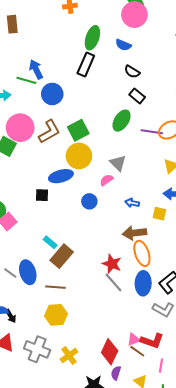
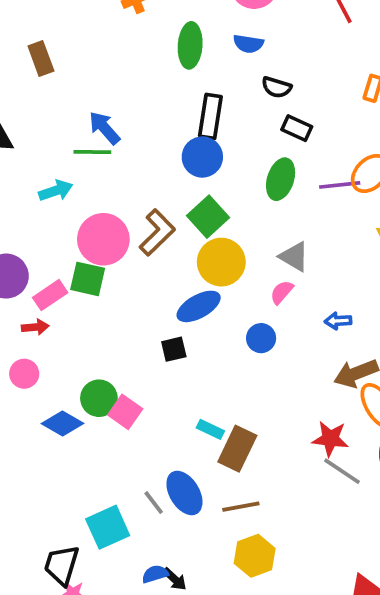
black rectangle: (86, 65) -> (210, 116), moved
blue circle: (52, 94) -> (202, 157), moved
gray line: (10, 273) -> (154, 503), turned 32

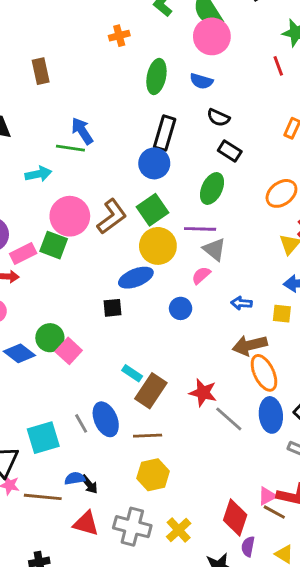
purple line: (340, 185) -> (200, 229), moved
red star: (330, 439) -> (203, 393), moved

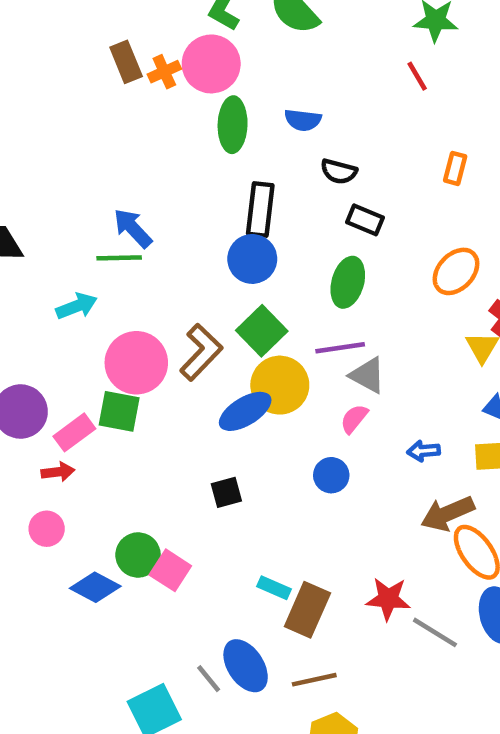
pink circle: (212, 36) -> (211, 64), moved
brown rectangle: (41, 71) -> (126, 62), moved
blue ellipse: (136, 278) -> (245, 411), moved

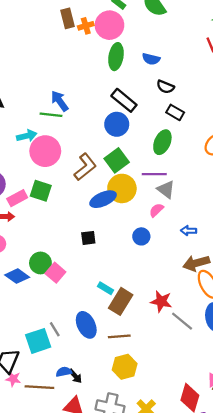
black rectangle: (260, 210) -> (124, 100), turned -65
pink circle: (136, 363) -> (45, 151), moved
gray line: (209, 679) -> (55, 329), moved

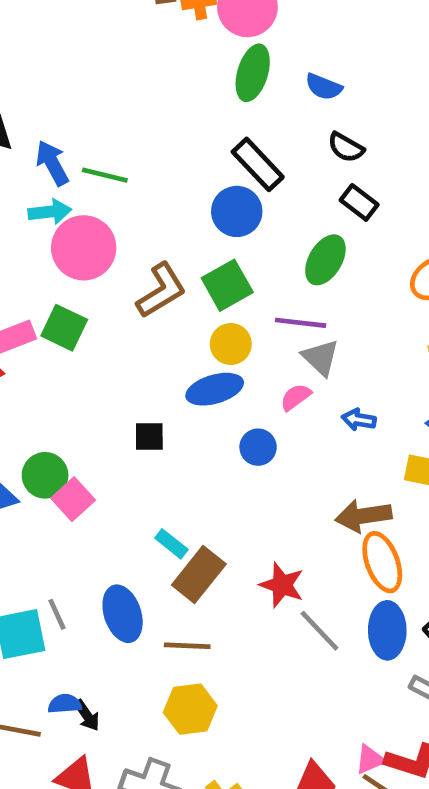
blue arrow: (60, 101) -> (52, 163), moved
yellow circle: (122, 188) -> (231, 344), size x0.7
blue ellipse: (103, 199) -> (215, 389), moved
blue arrow: (189, 231) -> (359, 420), moved

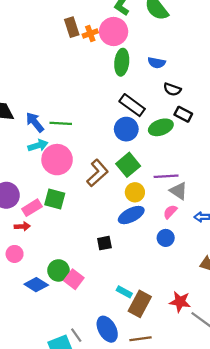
green ellipse: (325, 260) -> (161, 127), moved, turned 50
blue circle: (258, 447) -> (166, 238), moved

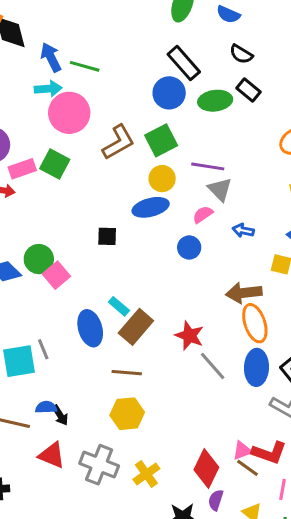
blue ellipse: (107, 329) -> (90, 328), moved

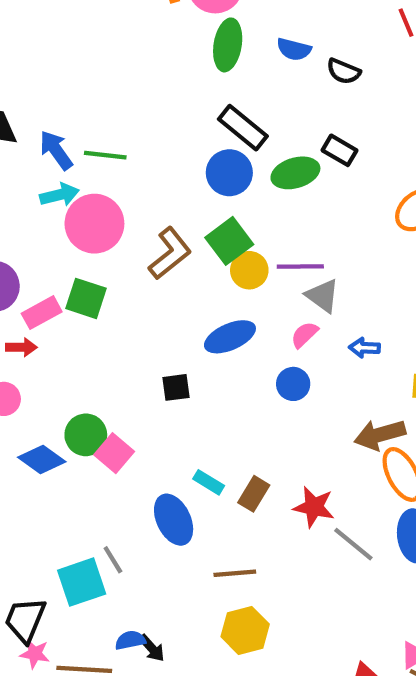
black semicircle: (241, 54) -> (344, 71), moved
yellow circle: (162, 179) -> (249, 270), moved
brown rectangle: (136, 327) -> (254, 494), moved, size x0.7

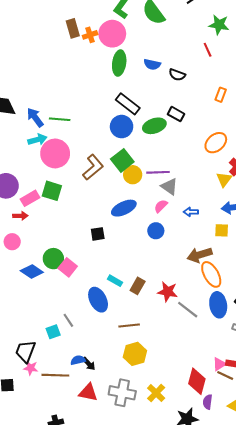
cyan square: (82, 582) -> (53, 332), size x0.6

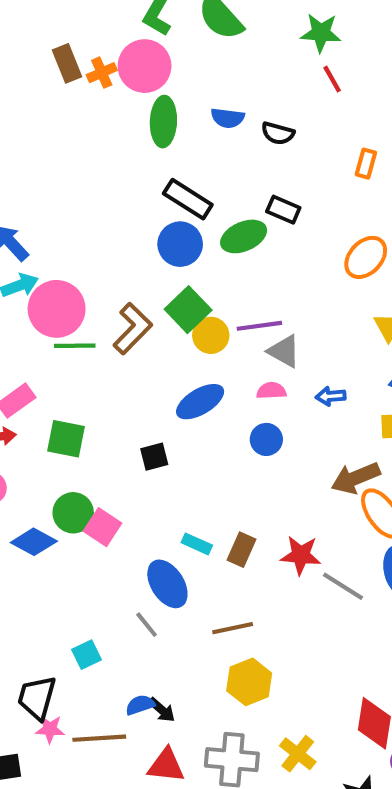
green star: (219, 25) -> (321, 33), moved
green line: (60, 119) -> (75, 346), moved
green square: (52, 191) -> (66, 439), moved
pink semicircle: (161, 206) -> (271, 391), turned 48
gray line: (68, 320) -> (147, 625), moved

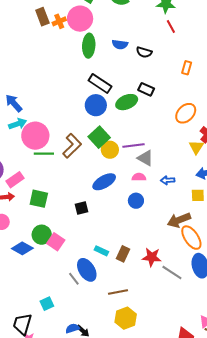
gray line: (147, 625) -> (74, 279), moved

